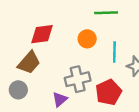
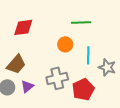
red diamond: (42, 34) -> (23, 27), moved
purple triangle: (60, 99) -> (27, 86), moved

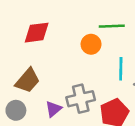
orange circle: (65, 44) -> (91, 44), moved
purple triangle: (27, 86) -> (53, 109), moved

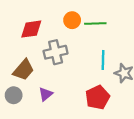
orange circle: (91, 44) -> (72, 20), moved
gray cross: (81, 99) -> (56, 52), moved

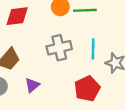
gray cross: (56, 52) -> (59, 48), moved

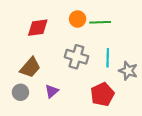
gray cross: (59, 48) -> (76, 57), turned 30

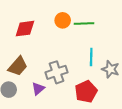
gray cross: (76, 57) -> (57, 72), moved, turned -35

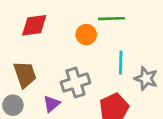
orange circle: (63, 20) -> (86, 35), moved
brown trapezoid: (18, 66) -> (25, 75), turned -60

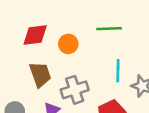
orange circle: (86, 35) -> (68, 44), moved
brown trapezoid: (25, 75) -> (40, 74), moved

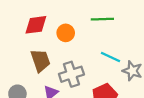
cyan line: (118, 71) -> (110, 57), turned -66

